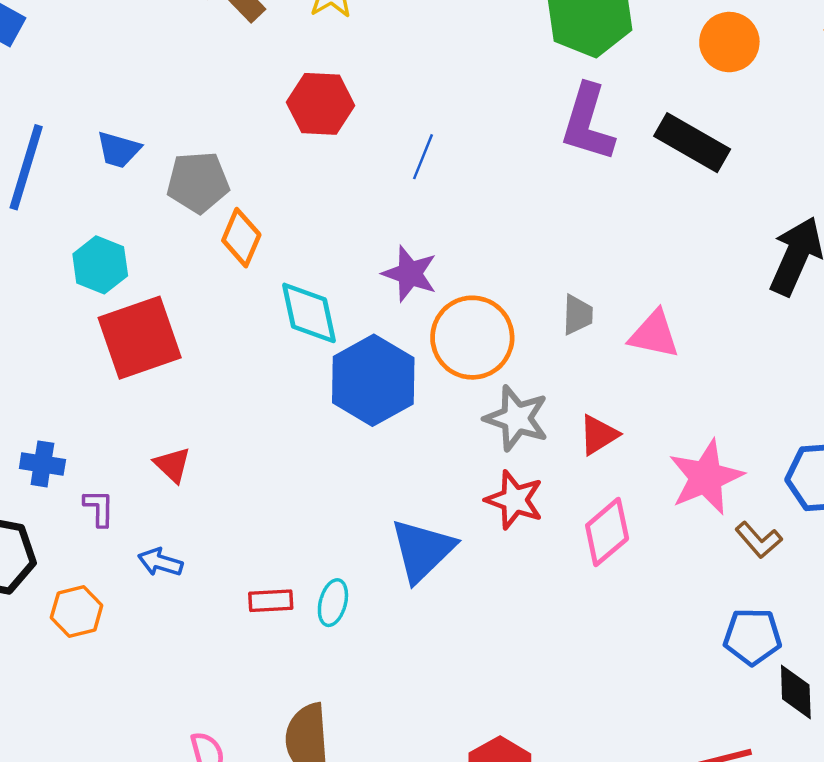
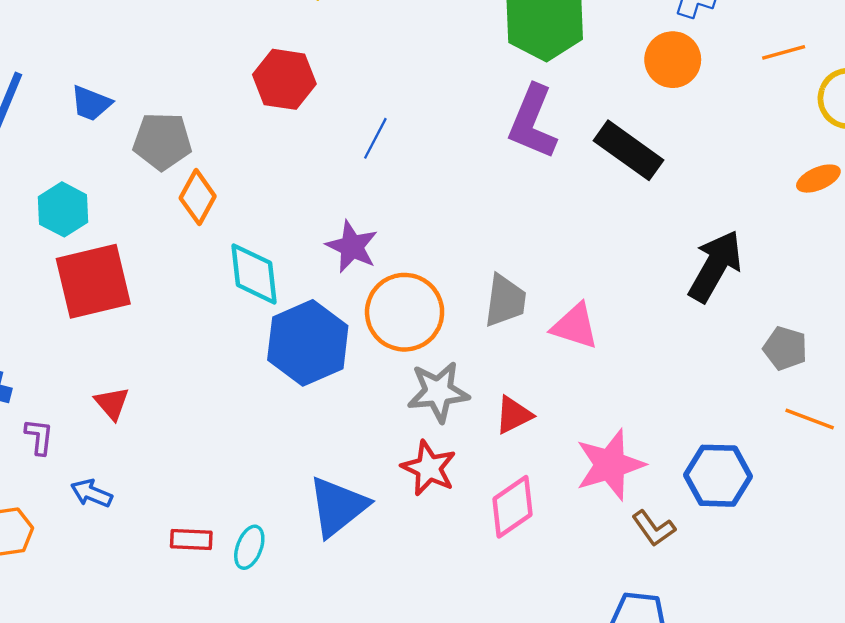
gray trapezoid: (578, 315) -> (505, 301), size x1.4
gray star: (516, 418) -> (438, 392), turned -30

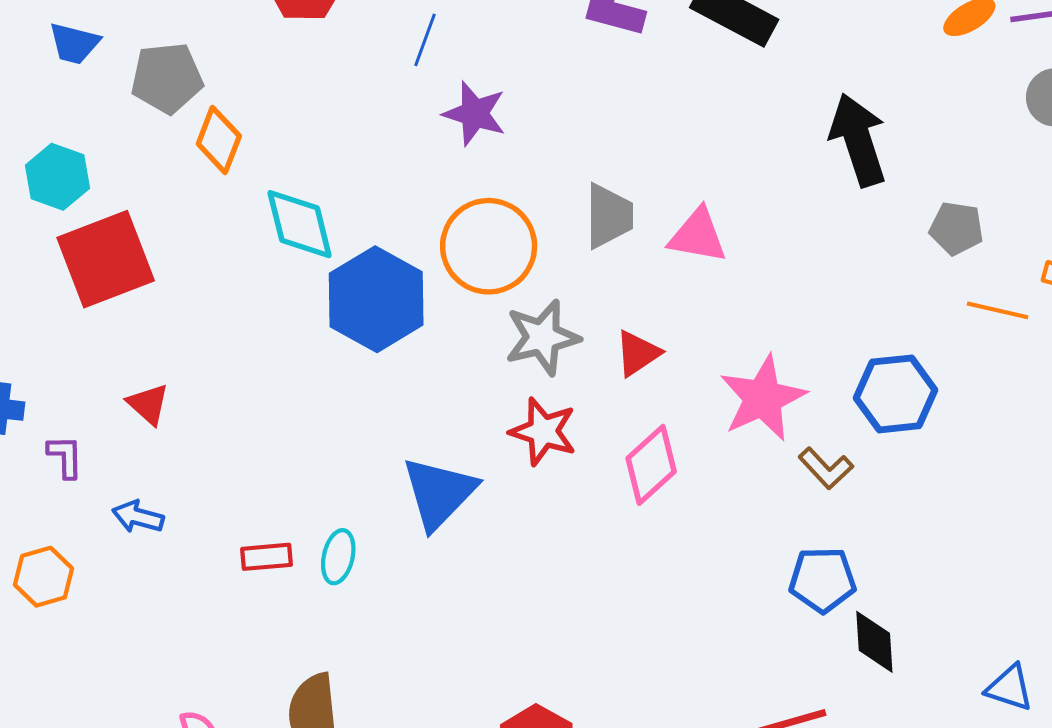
purple star: (352, 247) -> (475, 114), moved
black arrow: (715, 266) -> (858, 140), turned -40

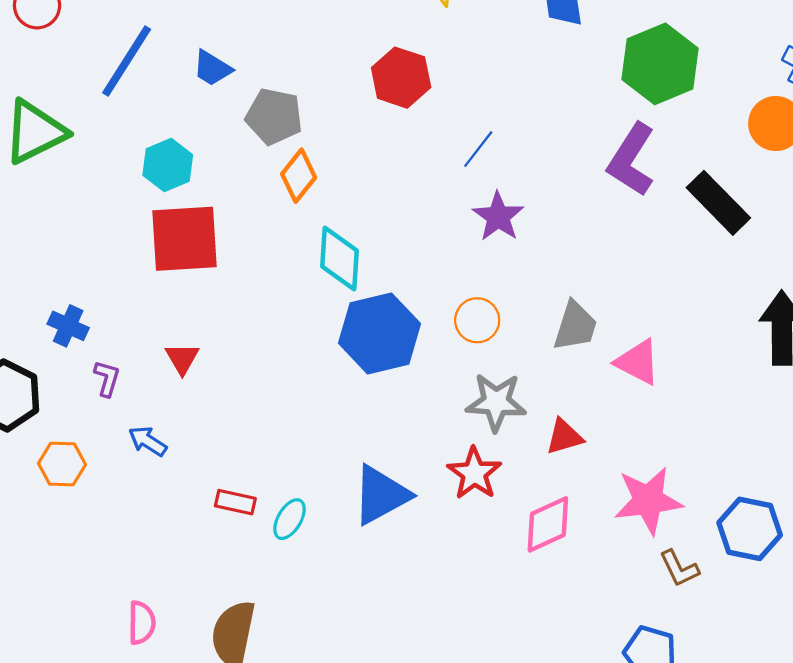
orange circle: (489, 246) -> (477, 320), size x0.6

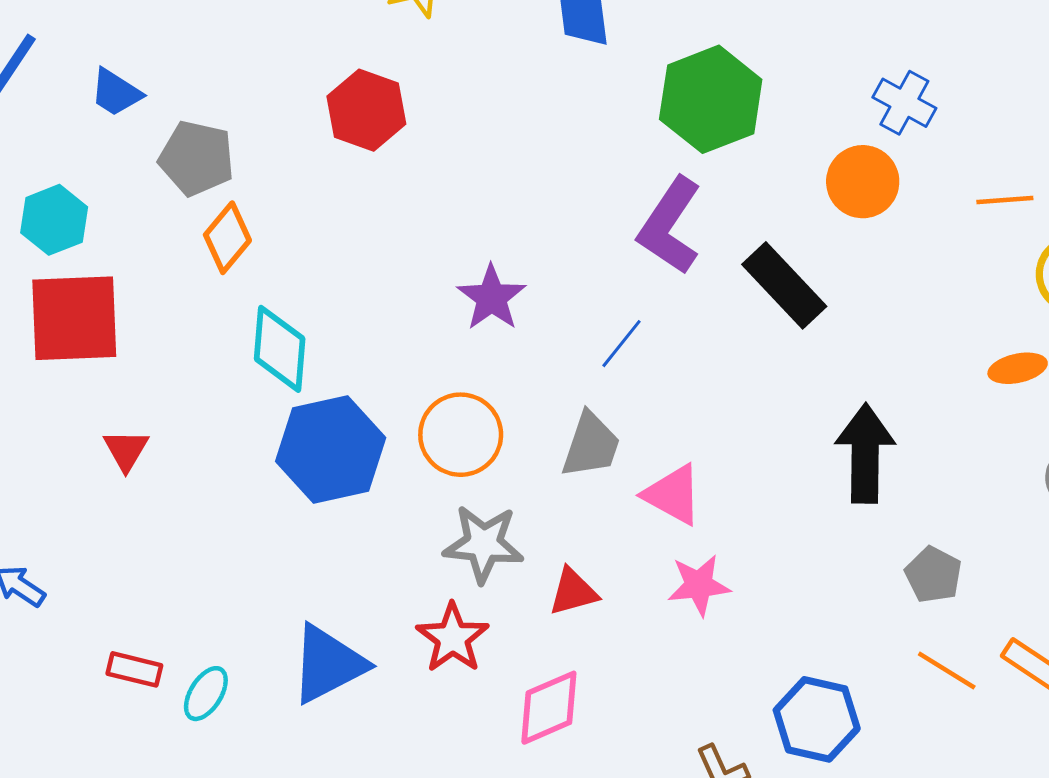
blue line: (478, 149) -> (622, 344), moved
orange circle: (477, 320) -> (461, 435), size x1.4
red triangle: (182, 358) -> (126, 450), moved
pink star: (648, 500) -> (699, 585), moved, size x0.7

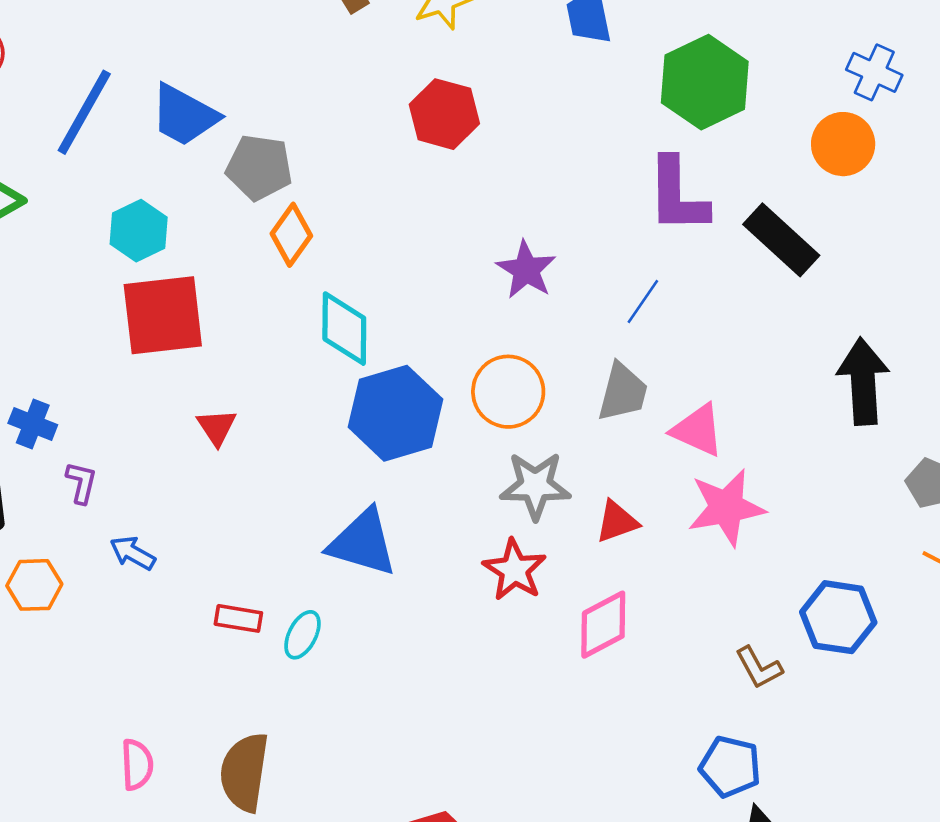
blue trapezoid: (116, 93) -> (184, 115), size x1.5
red hexagon: (366, 110) -> (444, 114), moved
purple L-shape: (670, 226) -> (677, 195), turned -30
pink star: (699, 585) -> (726, 508), size x1.4
blue triangle: (328, 664) -> (363, 543), moved, turned 48

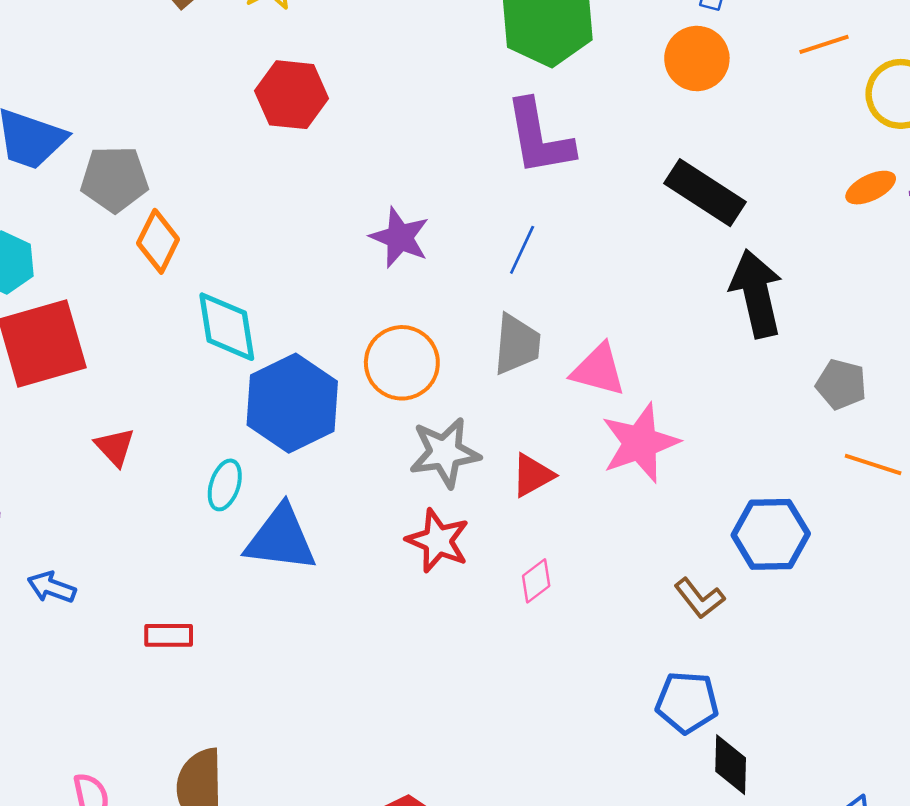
black rectangle: (781, 240) -> (705, 193), moved
pink diamond: (603, 625) -> (536, 581), size x0.6
cyan ellipse: (302, 635) -> (225, 485), moved

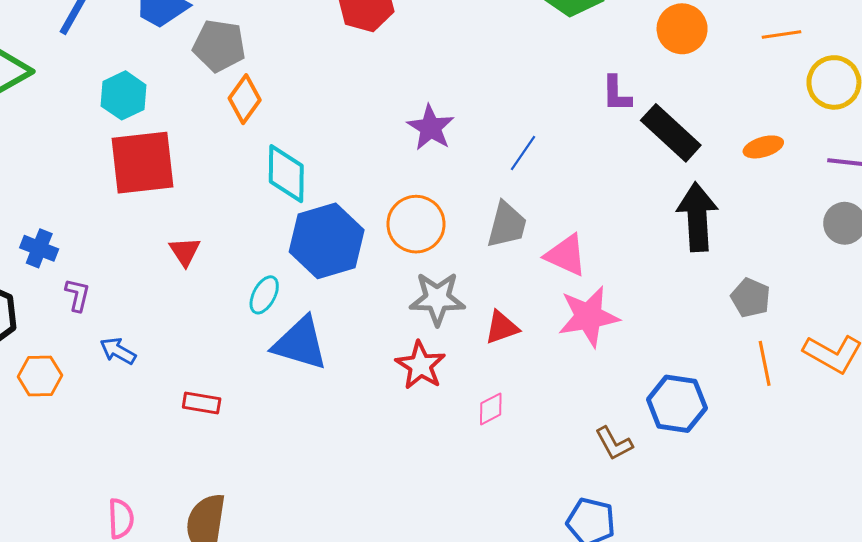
purple L-shape: (539, 138) -> (617, 94), moved, size x0.6
orange ellipse: (871, 188) -> (763, 147), moved
orange line: (873, 464) -> (765, 363), turned 51

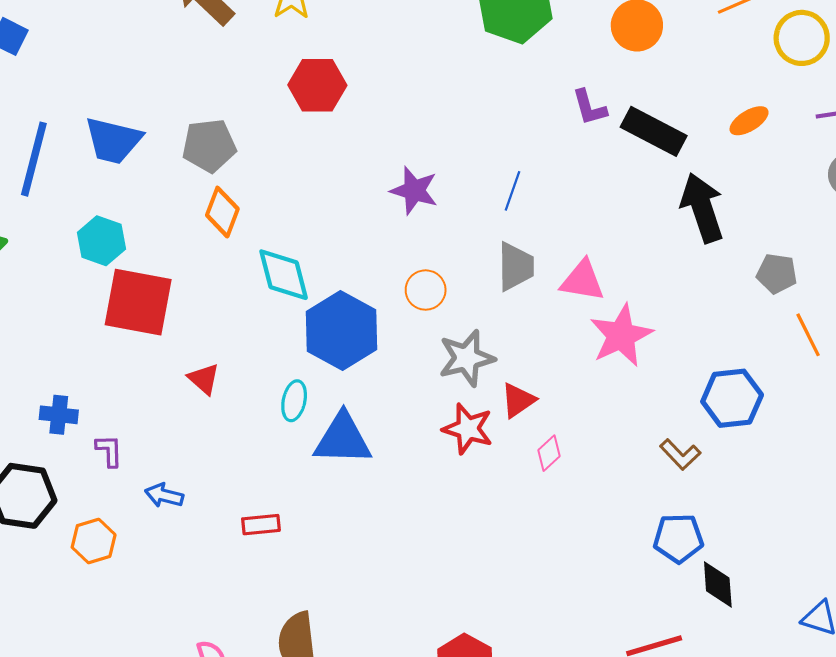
gray pentagon: (219, 46) -> (209, 146), moved
red square: (142, 163) -> (138, 302), turned 32
orange circle: (416, 224) -> (426, 290), size x0.7
red triangle: (502, 327) -> (518, 400), moved

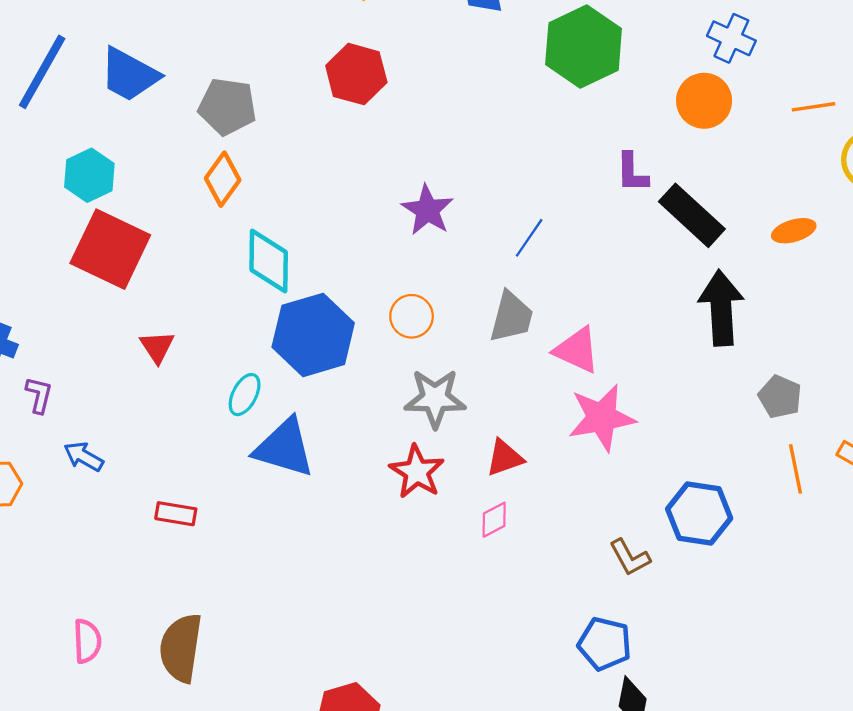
red triangle: (518, 400) -> (505, 458), moved

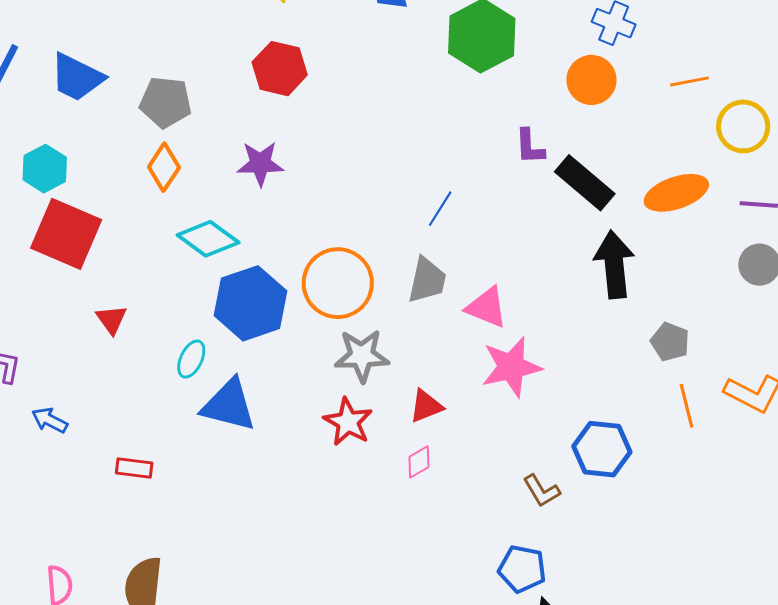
purple star: (427, 210) -> (260, 164), moved, turned -30
orange ellipse: (794, 231) -> (676, 193), size x1.6
cyan diamond: (269, 261) -> (208, 239), turned -52
orange circle: (412, 316) -> (338, 283), size x1.8

